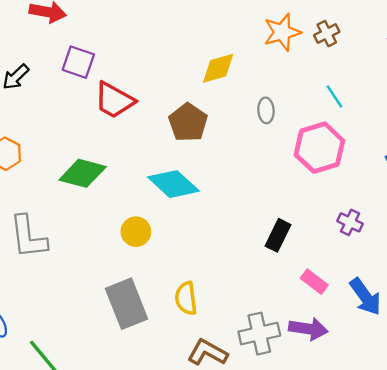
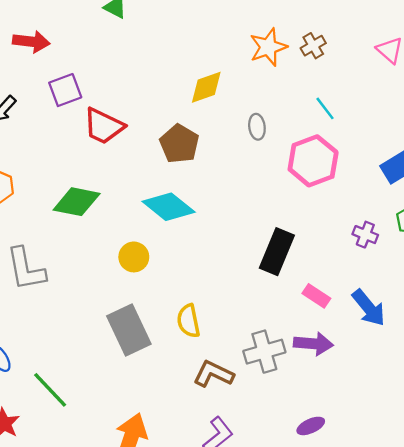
purple square: (78, 62) -> (65, 90), turned -36
purple cross: (350, 222) -> (365, 235), moved
black rectangle: (278, 235) -> (277, 252), size x1.4

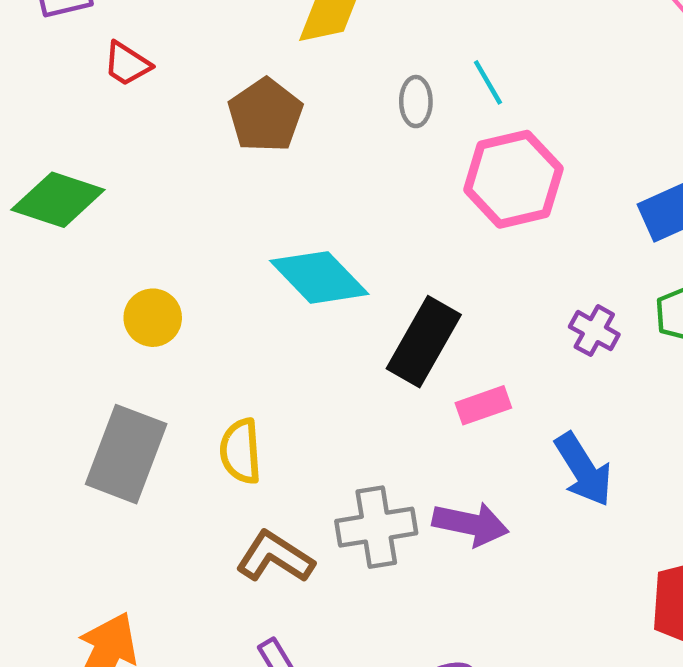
cyan line: (325, 108) -> (488, 82), moved
red trapezoid: (104, 126) -> (127, 64), size x0.6
cyan diamond: (169, 207) -> (319, 277), moved
pink rectangle: (316, 296) -> (483, 405), moved, turned -60
gray rectangle: (129, 330) -> (126, 454), turned 39

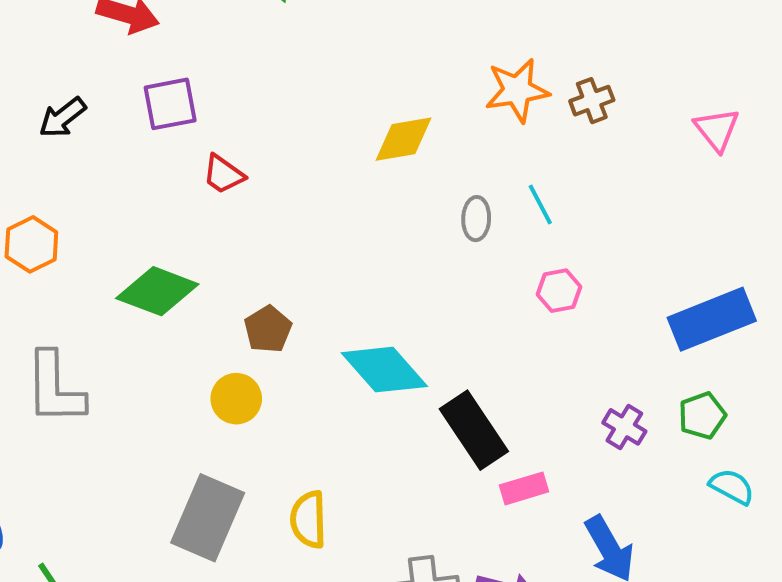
brown pentagon: (265, 115) -> (268, 329), moved, size x0.7
pink hexagon: (513, 179) -> (559, 291), size x0.5
black rectangle: (424, 342) -> (474, 430), turned -66

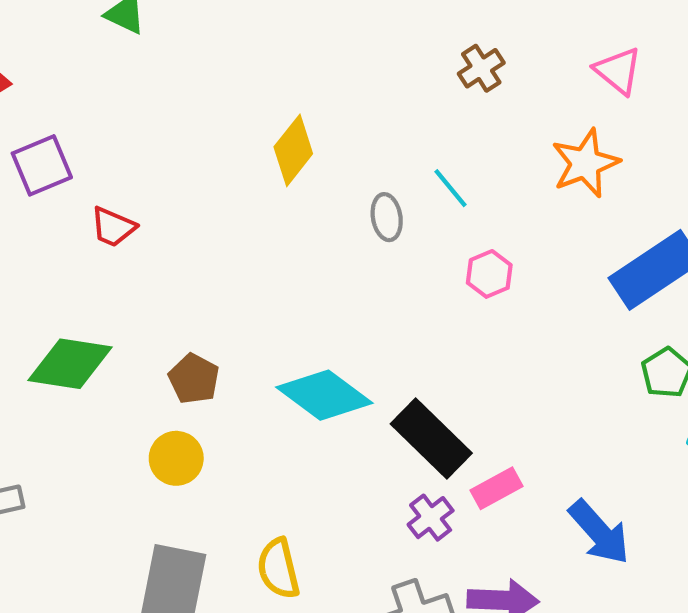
orange star: (517, 90) -> (585, 163), moved
yellow diamond: (404, 139) -> (293, 150), turned -30
purple cross: (624, 427) -> (431, 518), moved, turned 33

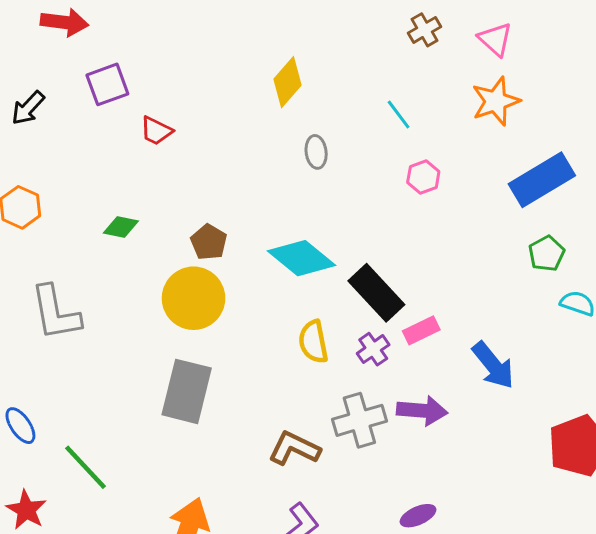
pink triangle: (618, 71) -> (495, 39), moved
gray ellipse: (387, 217) -> (316, 152), moved
green diamond: (70, 364) -> (121, 227), size x0.6
yellow circle: (176, 458) -> (194, 298), size x1.6
yellow semicircle: (278, 569) -> (313, 342), moved

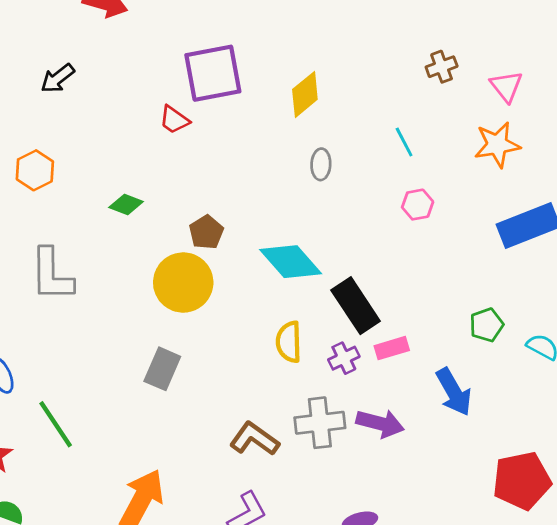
purple square: (107, 84) -> (213, 73), moved, size x1.5
green pentagon: (547, 254) -> (487, 325), moved
gray rectangle: (187, 391) -> (162, 369), size x0.7

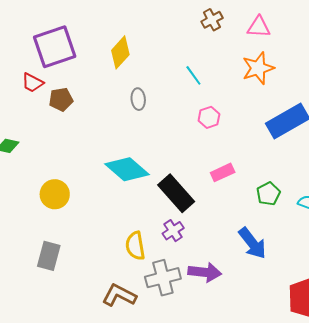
pink triangle: (506, 86) -> (259, 27), turned -40
brown pentagon: (206, 232) -> (61, 99), moved, turned 30
yellow circle: (183, 283) -> (55, 194), size x0.7
yellow semicircle: (289, 342) -> (135, 246), moved
pink rectangle: (392, 348) -> (223, 172), moved

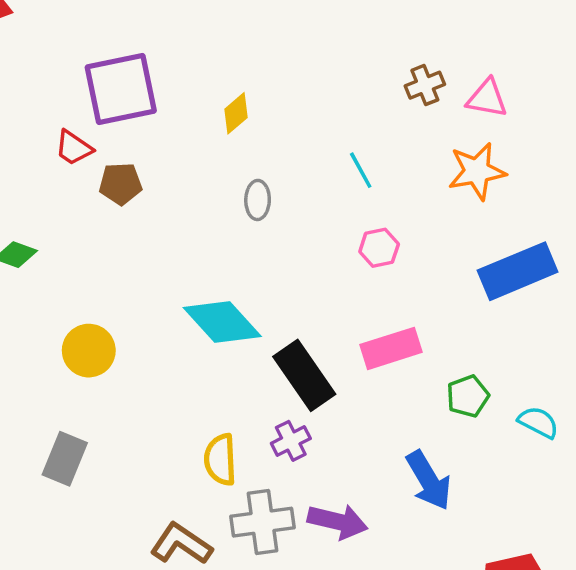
brown cross: (212, 20) -> (425, 85), moved
yellow diamond: (120, 52) -> (236, 113), size x0.7
pink rectangle: (223, 172) -> (391, 348), size x1.4

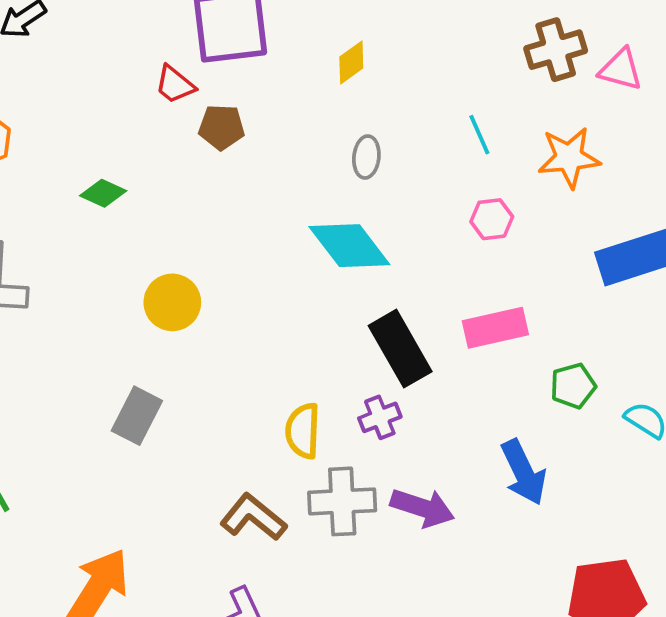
brown cross: (425, 85) -> (556, 50), size x1.4
orange star: (477, 171) -> (569, 158), moved
cyan diamond: (222, 322) -> (349, 246), moved

